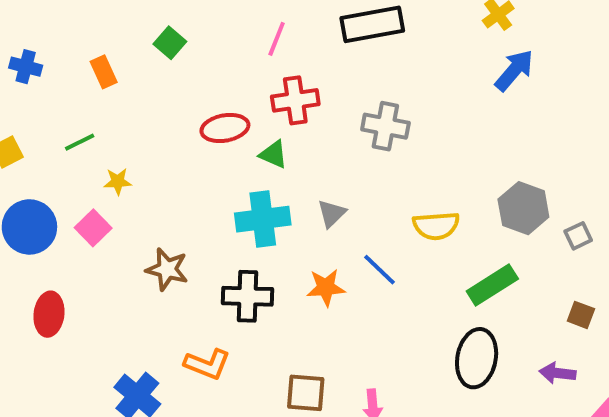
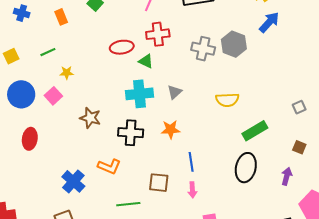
gray hexagon: (523, 208) -> (234, 44), moved
blue line: (379, 270) -> (191, 162), moved, turned 36
purple arrow: (558, 373) -> (287, 176), turned 96

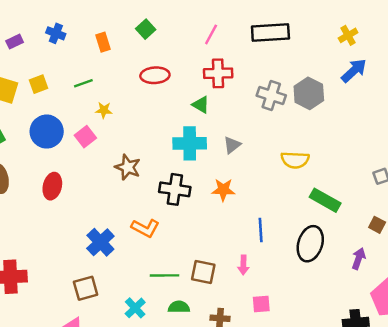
red ellipse: (122, 47) -> (155, 75), moved
green rectangle: (255, 131) -> (325, 200), turned 55
blue line: (191, 162) -> (261, 230), moved
brown square: (159, 183) -> (203, 272), moved

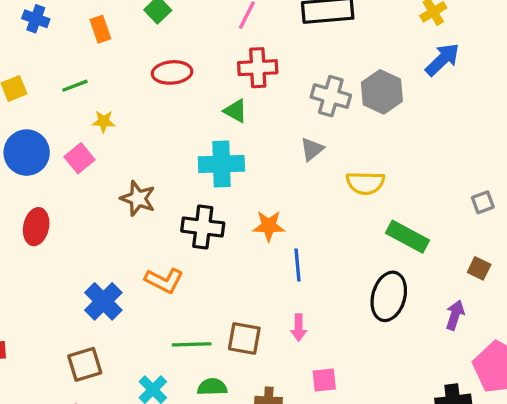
gray triangle: (232, 145) -> (312, 149), moved
blue line: (261, 230) -> (297, 265), moved

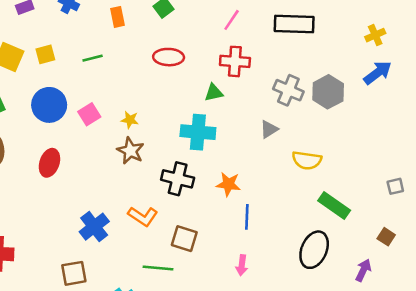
green triangle: (235, 111) -> (214, 93), turned -48
yellow star: (104, 122) -> (130, 120), moved
brown square: (244, 338) -> (184, 239), moved

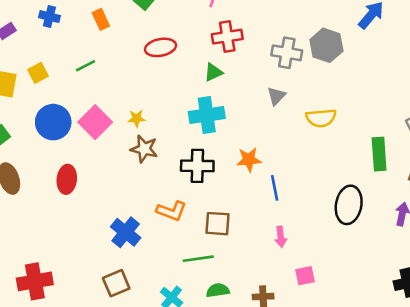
pink square: (89, 114) -> (95, 122), size x1.4
green rectangle: (334, 206) -> (379, 154), moved, turned 64

